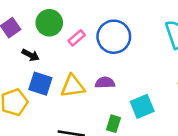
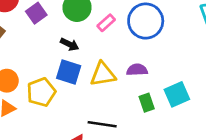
black arrow: (31, 55) -> (70, 44), moved
green rectangle: (114, 124) -> (147, 103), moved, turned -35

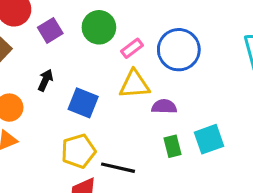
black arrow: (70, 44) -> (45, 80), moved, turned -96
yellow triangle: (103, 74) -> (134, 84), moved
yellow pentagon: (41, 92) -> (78, 151), moved

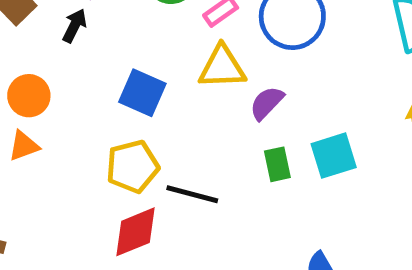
black arrow: (45, 80) -> (75, 26), moved
purple semicircle: (164, 107) -> (267, 103), turned -50

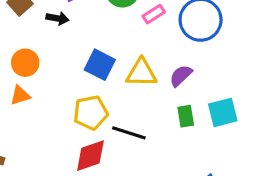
black arrow: (75, 26) -> (58, 18), turned 70
yellow triangle: (222, 67) -> (141, 73), moved

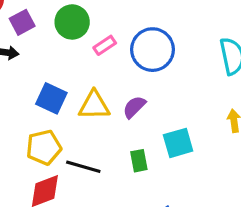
green rectangle: (186, 116) -> (139, 161), moved

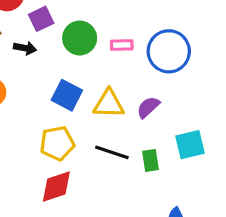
green circle: (72, 22) -> (80, 38), moved
pink rectangle: (105, 45) -> (122, 45), turned 30
black line: (83, 167) -> (112, 152), moved

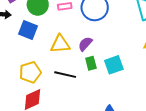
blue square: (67, 95) -> (28, 30), moved
green rectangle: (150, 160) -> (91, 63), moved

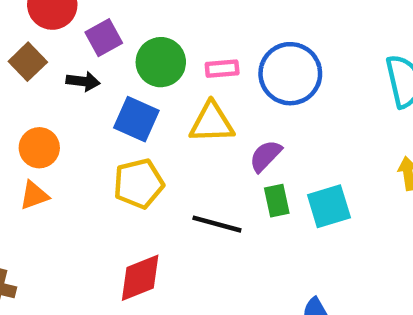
yellow triangle: (60, 44) -> (212, 123), moved
yellow pentagon: (30, 72) -> (139, 184), moved

